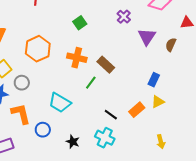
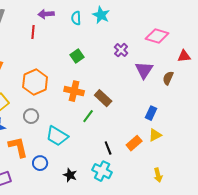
gray circle: (22, 83) -> (31, 116), moved
black line: (111, 115) -> (108, 148), turned 32

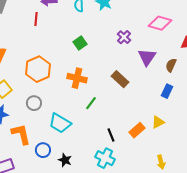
brown rectangle: (103, 98) -> (120, 79), moved
blue rectangle: (151, 113) -> (167, 91), moved
black star: (70, 175) -> (65, 160), moved

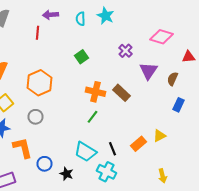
orange cross: (77, 78) -> (96, 92), moved
blue rectangle: (167, 91) -> (178, 105), moved
cyan trapezoid: (60, 123) -> (86, 152), moved

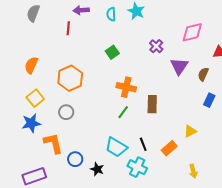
pink diamond: (162, 37) -> (192, 32), turned -30
brown rectangle: (122, 93) -> (152, 104), moved, turned 48
orange rectangle: (138, 144) -> (169, 148), moved

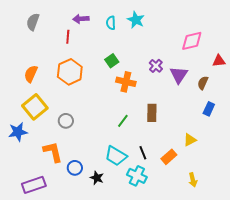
purple cross: (156, 46) -> (156, 66), moved
orange hexagon: (70, 78) -> (70, 72), moved
orange cross: (126, 87) -> (126, 82), moved
yellow square: (35, 98) -> (35, 107), size x1.4
blue star: (31, 123) -> (18, 132), moved

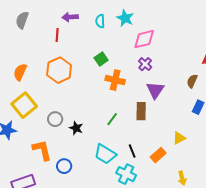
pink diamond: (192, 41) -> (144, 39), moved
purple triangle: (179, 75) -> (155, 90), moved
black star: (97, 178) -> (76, 128), moved

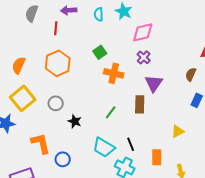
gray semicircle: (22, 20) -> (32, 13), moved
gray circle: (55, 119) -> (56, 103), moved
orange rectangle: (158, 155) -> (157, 157), moved, turned -49

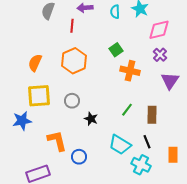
yellow square: (23, 98) -> (39, 96), turned 35
brown rectangle: (140, 104) -> (152, 115), moved

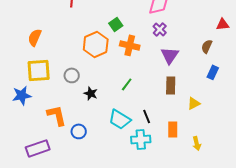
orange hexagon: (74, 61) -> (96, 44), moved
brown rectangle: (152, 115) -> (171, 85), moved
cyan cross: (141, 165) -> (141, 139), turned -30

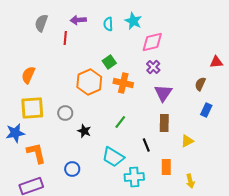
orange L-shape: (57, 115) -> (36, 153), moved
black line: (147, 116) -> (146, 145), moved

